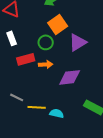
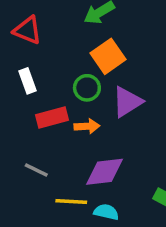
purple triangle: (78, 42) -> (127, 102), moved
purple diamond: (70, 77) -> (104, 172), moved
gray line: (17, 97) -> (36, 170), moved

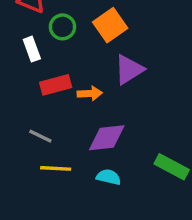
green circle: (87, 88) -> (62, 27), moved
yellow line: (71, 202) -> (56, 168), moved

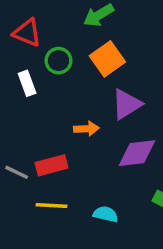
red rectangle: (56, 85) -> (52, 165), moved
gray line: (40, 136) -> (17, 172), moved
purple diamond: (107, 138) -> (137, 153), moved

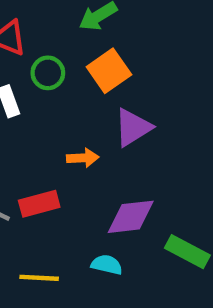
purple diamond: (137, 153) -> (131, 217), moved
yellow line: (52, 205) -> (39, 278), moved

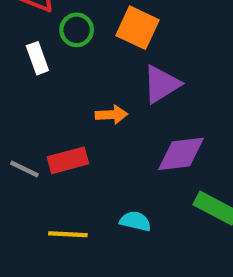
orange square: (109, 71) -> (137, 28), turned -30
purple diamond: (131, 217) -> (181, 154), moved

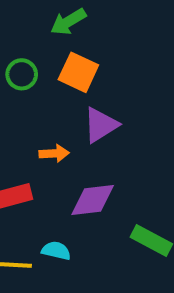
purple diamond: (181, 154) -> (93, 200), moved
cyan semicircle: (135, 221) -> (56, 251), moved

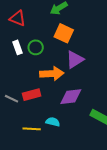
green circle: (22, 74) -> (36, 47), moved
orange arrow: (54, 153) -> (52, 74), size x1.6

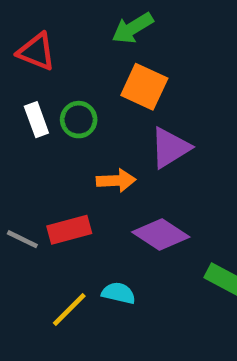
orange arrow: (52, 74) -> (116, 181), size x0.7
purple diamond: (71, 97) -> (161, 234), turned 40
yellow line: (32, 129) -> (69, 310), turned -48

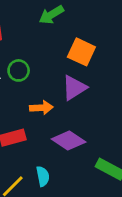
orange square: (144, 87) -> (81, 52), moved
cyan semicircle: (118, 293) -> (43, 176), turned 66

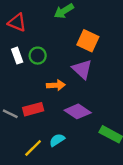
purple triangle: (74, 88) -> (82, 69), turned -45
cyan semicircle: (43, 176) -> (57, 140), turned -112

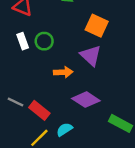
red rectangle: (33, 109) -> (39, 110), moved, turned 54

